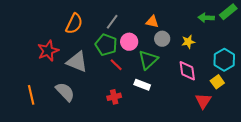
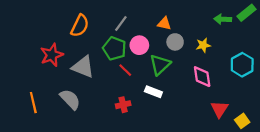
yellow square: (217, 82) -> (242, 121), moved

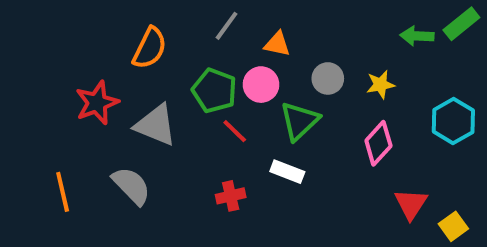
gray line: (121, 24) -> (227, 26), moved
orange triangle: (164, 24) -> (277, 44), moved
pink diamond: (202, 77) -> (378, 143), turned 50

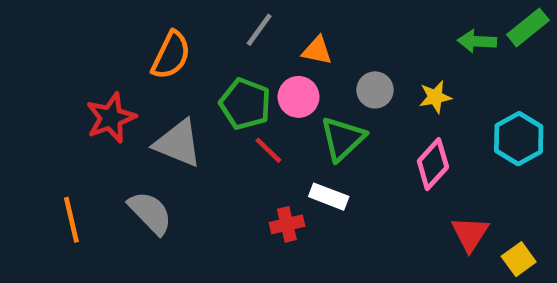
red cross: (231, 196) -> (287, 224), moved

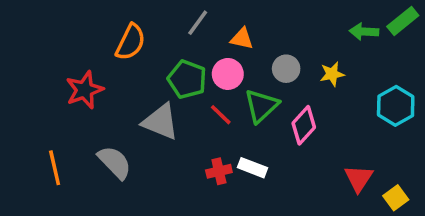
gray triangle: (178, 143) -> (161, 122), moved
red line: (268, 150) -> (221, 115), moved
pink diamond: (433, 164) -> (304, 125), moved
white rectangle: (329, 197) -> (253, 168), moved

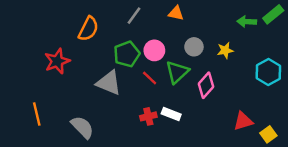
orange triangle: (242, 39) -> (176, 13), moved
green pentagon: (187, 79) -> (127, 54), turned 30
gray semicircle: (115, 162) -> (82, 127), moved
red triangle: (359, 178) -> (243, 121), turned 40

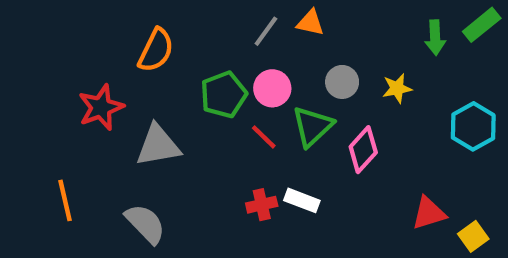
gray line: (134, 16) -> (266, 31), moved
green arrow: (247, 22) -> (435, 38), turned -96
gray triangle: (109, 83) -> (158, 145), moved, turned -32

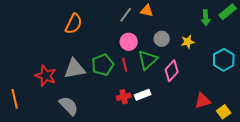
green pentagon: (224, 95) -> (103, 65), moved
red star: (101, 107) -> (46, 76), moved, turned -30
red line: (264, 137) -> (125, 65), turned 32
orange line: (65, 200) -> (15, 99), moved
white rectangle: (302, 200) -> (143, 95), turned -42

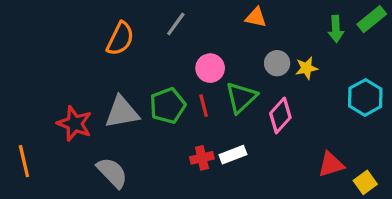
orange triangle: (147, 11) -> (256, 17), moved
gray line: (126, 15) -> (176, 24), moved
gray circle: (162, 39) -> (277, 63), moved

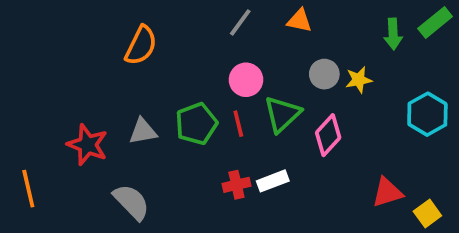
gray line: (176, 24) -> (240, 22), moved
gray triangle: (122, 112) -> (143, 131), size x0.7

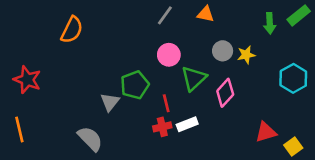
orange semicircle: (141, 45) -> (72, 30), moved
red line: (238, 124) -> (166, 103), moved
gray triangle: (143, 131) -> (110, 102), moved, turned -42
red star: (88, 145) -> (27, 80), moved

